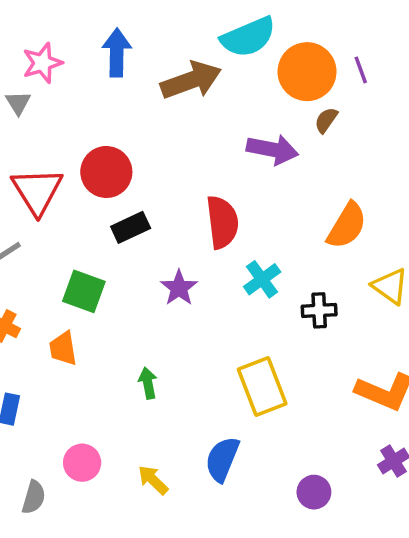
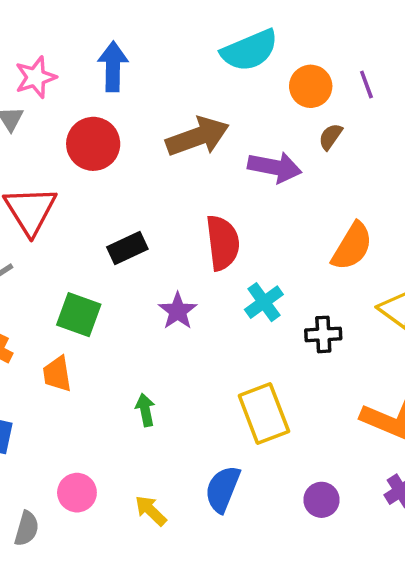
orange circle: (307, 72) -> (311, 86), size x0.7
brown arrow: (191, 80) -> (197, 137), moved
red circle: (106, 172) -> (93, 144), moved
purple circle: (314, 492) -> (322, 500), moved

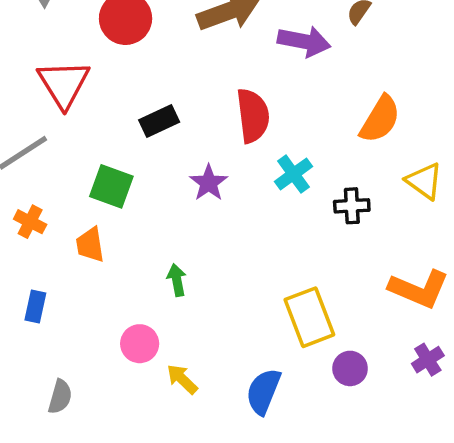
yellow rectangle: (264, 414) -> (309, 317), moved
blue semicircle: (223, 489) -> (263, 391), moved
pink circle: (77, 493) -> (140, 344), moved

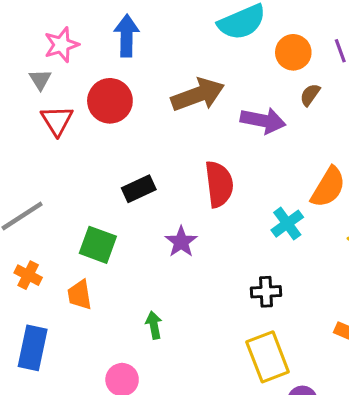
red triangle: (64, 84) -> (57, 121), moved, size x0.7
cyan cross: (293, 174) -> (287, 224), moved
black cross: (352, 206) -> (266, 292), moved
blue rectangle: (35, 307) -> (33, 348), size x1.6

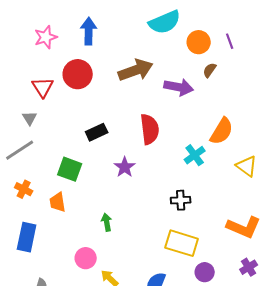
gray triangle: (40, 80) -> (30, 118), moved
yellow rectangle: (268, 357) -> (182, 243), turned -52

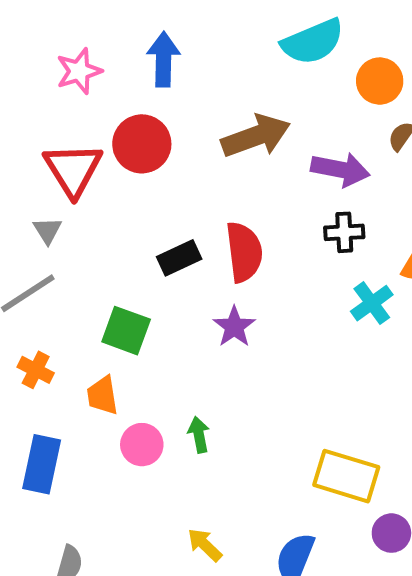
red triangle: (43, 87) -> (73, 169), size x1.4
red semicircle: (150, 129) -> (244, 252), moved
black cross: (181, 200) -> (344, 232), moved
pink circle: (86, 258) -> (142, 445), moved

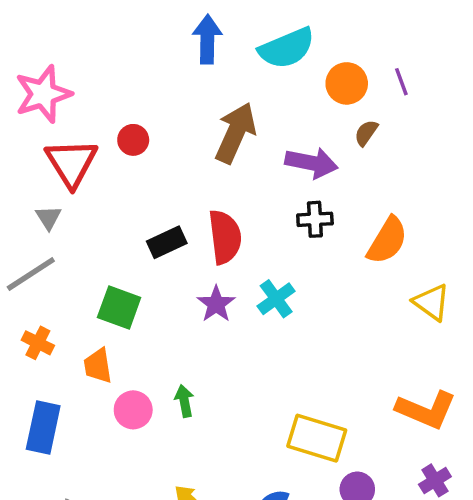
blue arrow: (163, 59) -> (207, 39), moved
pink star: (79, 71) -> (43, 94), moved, size x1.4
brown arrow: (256, 136) -> (236, 133), turned -46
red circle: (142, 144) -> (133, 140), size x0.6
cyan cross: (372, 303) -> (276, 299), moved

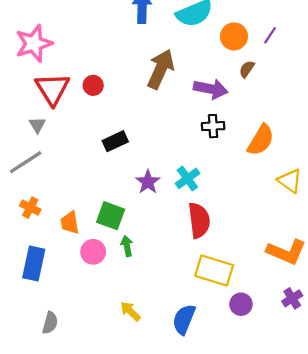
purple line: (401, 82) -> (270, 35), turned 54
red circle: (133, 140) -> (93, 85), moved
red semicircle: (225, 237) -> (199, 220), moved
green square: (119, 308) -> (111, 216), moved

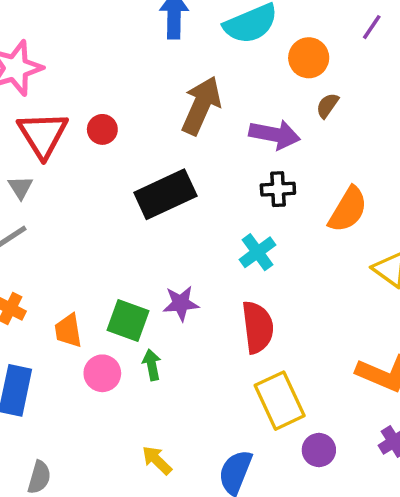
purple line: (270, 35) -> (372, 27), moved
black rectangle: (115, 141) -> (165, 194), moved, size x1.6
cyan cross: (187, 178) -> (258, 252), moved
purple star: (148, 182) -> (181, 303), moved, turned 30
yellow rectangle: (214, 270) -> (280, 401), turned 48

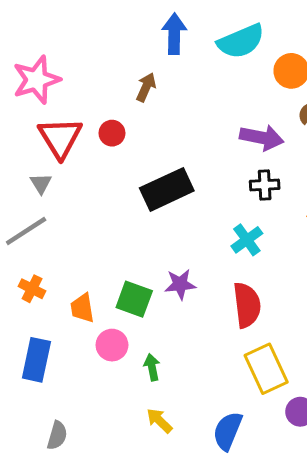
brown arrow: (201, 106) -> (146, 87), moved, size x0.6
green arrow: (152, 365) -> (152, 367), moved

